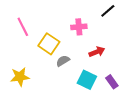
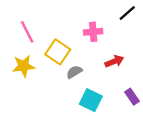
yellow star: (20, 77) -> (24, 66), moved
cyan square: (87, 80) -> (91, 100), moved

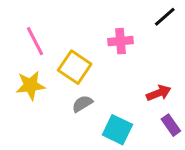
red arrow: (114, 61) -> (159, 93), moved
gray semicircle: (74, 72) -> (82, 104), moved

